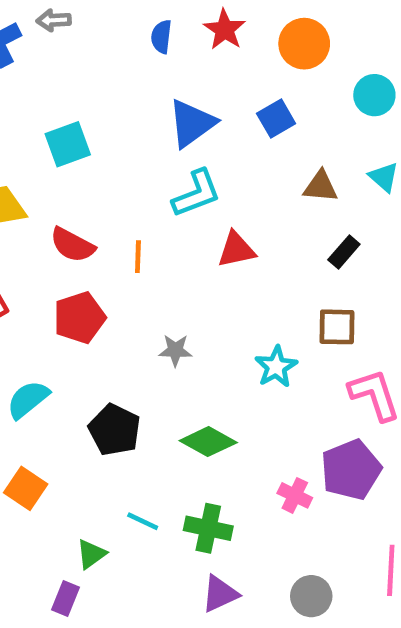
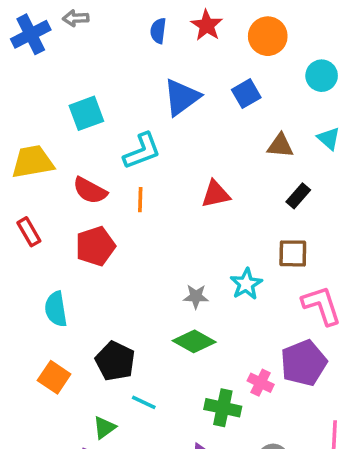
cyan L-shape: (196, 193) -> (142, 151), moved
gray star: (175, 350) -> (196, 296), moved
cyan semicircle: (28, 399) -> (56, 309), turned -60
black pentagon: (115, 430) -> (115, 361), moved
green cross: (208, 528) -> (223, 408), moved

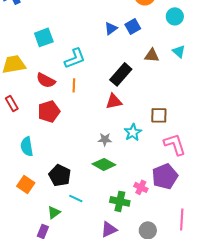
blue triangle: (182, 97) -> (111, 28), moved, size x0.6
red triangle: (216, 194) -> (114, 101), moved
black rectangle: (298, 196) -> (121, 74), moved, size x1.6

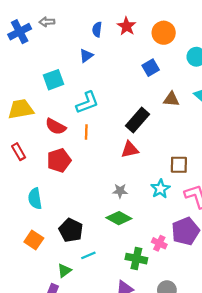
blue triangle: (111, 28) -> (86, 56), moved
cyan star: (133, 132) -> (160, 189), moved
cyan line: (76, 198) -> (88, 255), turned -48

